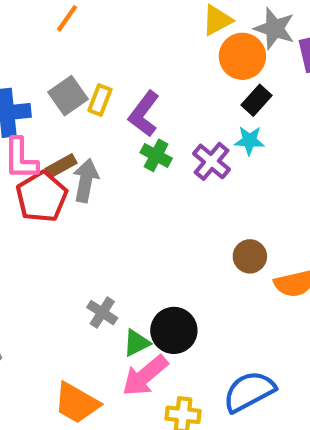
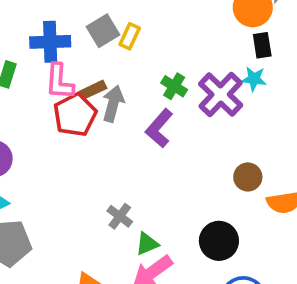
black rectangle: (257, 100) -> (262, 45), turned -55
purple L-shape: (144, 114) -> (159, 128), moved
purple cross: (211, 161) -> (221, 95), size x1.4
black circle: (174, 330) -> (219, 241), moved

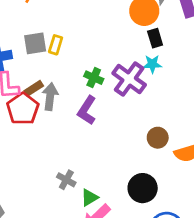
gray square: (103, 31) -> (35, 43), turned 30

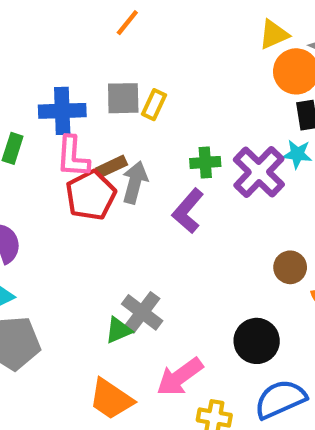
green cross: (94, 78) -> (205, 162), turned -36
gray cross: (66, 180) -> (142, 312), size x1.4
green triangle: (89, 198) -> (118, 330), moved

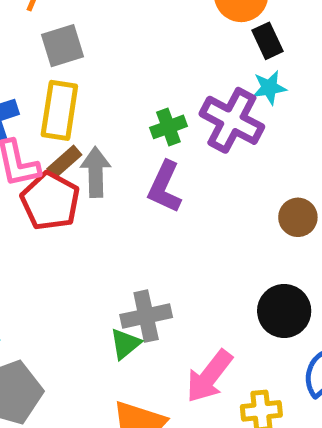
gray square: (123, 98) -> (63, 46), moved
yellow rectangle: (154, 105) -> (59, 110), moved, size x1.6
gray cross: (142, 312) -> (146, 316), turned -33

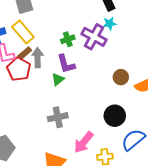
yellow rectangle: (59, 110) -> (23, 32), turned -50
purple L-shape: (165, 187) -> (66, 64), turned -40
green triangle: (125, 344) -> (58, 79), moved

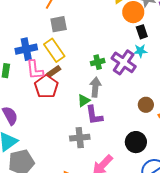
gray arrow: (38, 58) -> (95, 87), moved
purple L-shape: (66, 64) -> (94, 115), moved

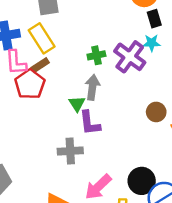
green triangle: (84, 100) -> (77, 104), turned -32
black circle: (136, 142) -> (142, 181), moved

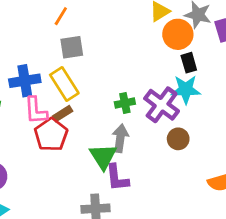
cyan star: (152, 43) -> (186, 89), size x1.5
green triangle: (77, 104) -> (103, 156), size x1.5
brown circle: (156, 112) -> (178, 139), moved

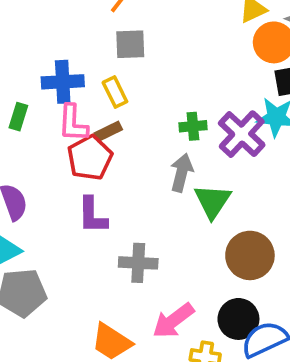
yellow rectangle: (64, 84) -> (115, 92), size x0.7
brown circle: (178, 139) -> (250, 255), moved, size x1.6
green triangle: (103, 156) -> (213, 201), moved
purple L-shape: (117, 178) -> (92, 215), moved

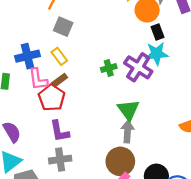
gray square: (130, 44) -> (63, 27), turned 36
gray arrow: (182, 173) -> (128, 131), moved
brown circle: (250, 255) -> (120, 161), moved
gray cross: (138, 263) -> (60, 160), moved

